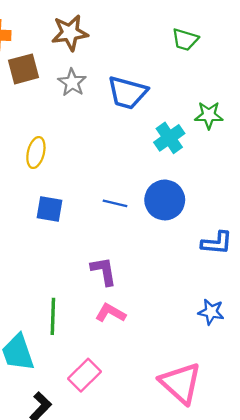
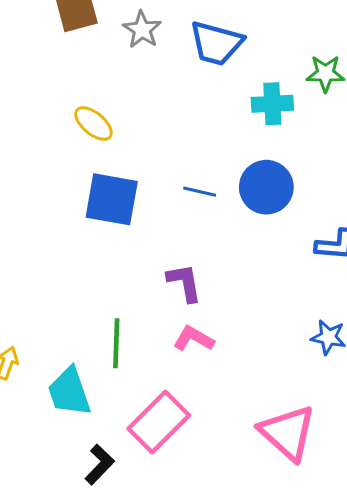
cyan cross: (169, 138) -> (272, 104), turned 32
yellow ellipse: (36, 153) -> (94, 124), turned -64
blue square: (49, 209) -> (112, 199), size x1.5
pink rectangle: (85, 375) -> (159, 422), size x1.4

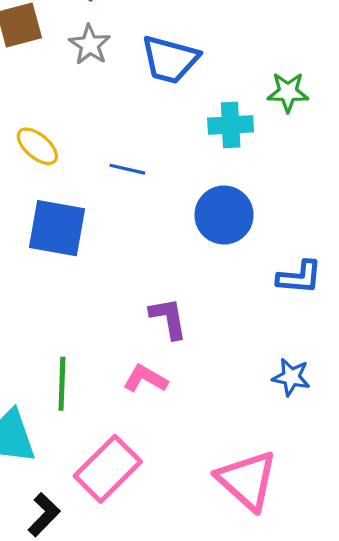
blue line: (200, 192) -> (127, 169), moved
purple L-shape: (184, 283) -> (168, 318), moved

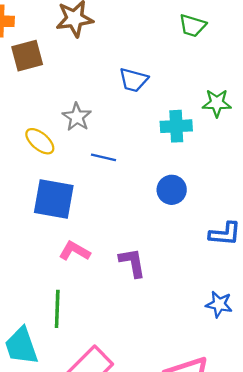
gray star: (90, 45) -> (77, 117), moved
blue trapezoid: (170, 59) -> (133, 80), size x0.7
blue circle: (224, 215) -> (172, 190), size x0.7
pink L-shape: (145, 379) -> (75, 251), moved

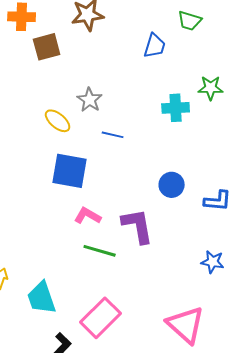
blue trapezoid: (133, 80) -> (155, 46), moved, turned -88
blue circle: (172, 190) -> (172, 185), moved
purple L-shape: (132, 263) -> (138, 226), size x1.4
green line: (57, 309) -> (100, 251), moved, turned -76

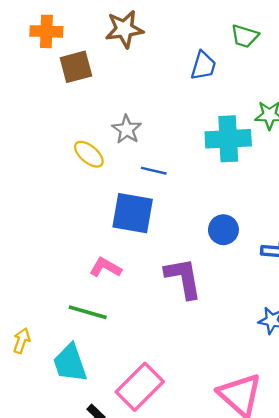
cyan cross: (176, 108) -> (228, 139), size x1.4
blue square: (70, 171) -> (133, 213), moved
pink L-shape: (88, 216) -> (105, 267), moved
green line: (100, 251) -> (88, 312), moved

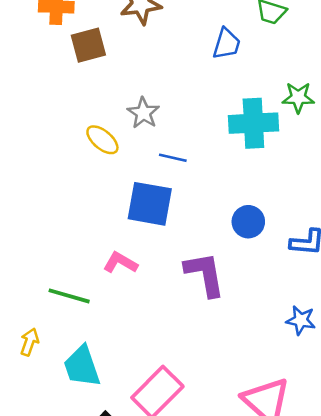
green line: (88, 312) -> (69, 296), moved

